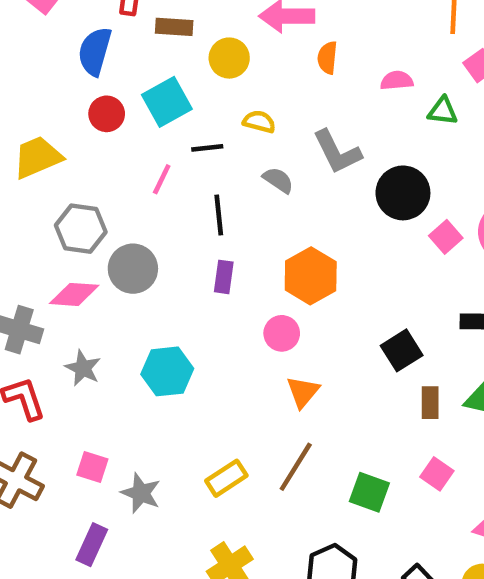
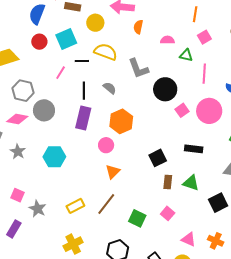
yellow semicircle: (259, 122) -> (106, 52), size x1.6
gray semicircle: (278, 180) -> (110, 88), moved
purple rectangle: (224, 277) -> (83, 118), size x1.6

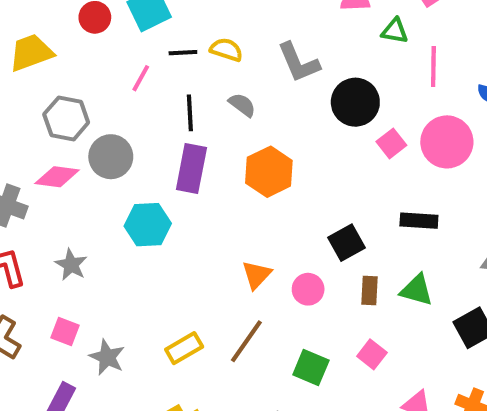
yellow semicircle: (106, 52) -> (226, 50), moved, size x0.7
pink circle: (106, 145) -> (308, 289), moved
gray star: (18, 152) -> (71, 265), moved
cyan hexagon: (54, 157) -> (148, 225), moved

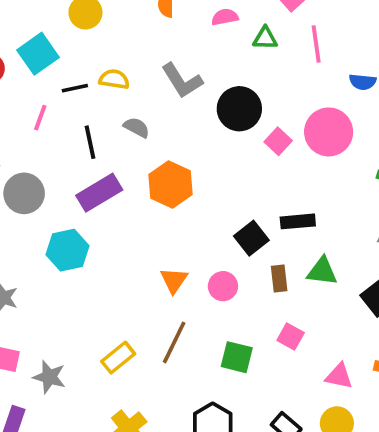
pink line: (433, 66) -> (316, 44), moved
purple rectangle: (191, 168) -> (99, 193), turned 57
black rectangle: (419, 221) -> (298, 221), moved

